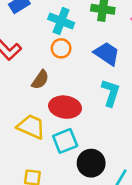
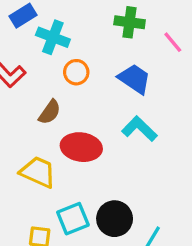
cyan cross: (61, 21) -> (53, 37), moved
cyan L-shape: (111, 93) -> (139, 129), turned -64
cyan square: (65, 141) -> (73, 219), moved

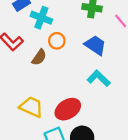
brown semicircle: (50, 112) -> (39, 57), moved
red ellipse: (81, 147) -> (68, 109), moved, turned -40

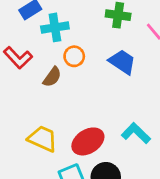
cyan cross: (41, 18) -> (55, 27), turned -30
cyan L-shape: (99, 78) -> (136, 133), moved

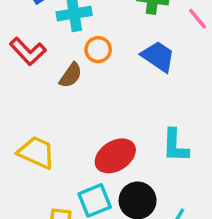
cyan L-shape: (136, 133) -> (175, 146), turned -132
yellow trapezoid: (43, 139) -> (36, 152), moved

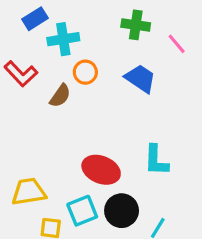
yellow trapezoid: (36, 152) -> (29, 192), moved, turned -33
red ellipse: (115, 156) -> (101, 170), turned 54

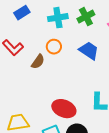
green cross: (136, 25) -> (86, 17), turned -36
cyan cross: (63, 39) -> (58, 18), moved

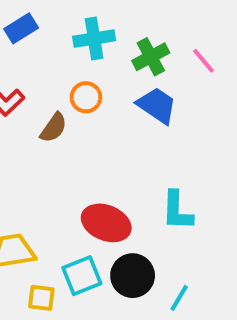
green cross: (86, 17) -> (151, 57), moved

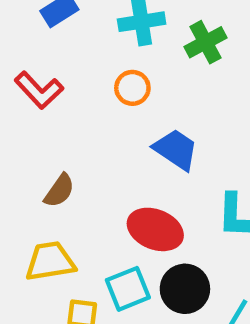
blue trapezoid: (157, 105) -> (176, 150), moved
brown semicircle: (54, 128) -> (59, 191), moved

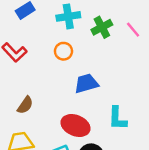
blue trapezoid: (176, 150) -> (86, 84), turned -50

